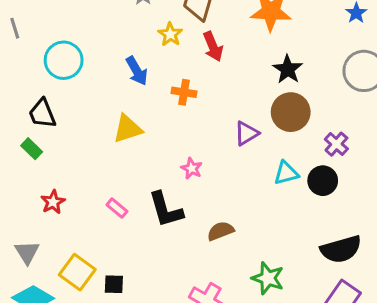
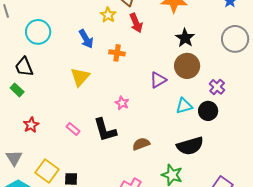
yellow triangle: (128, 129) -> (80, 77), turned -30
black semicircle: (341, 249) -> (190, 146), moved

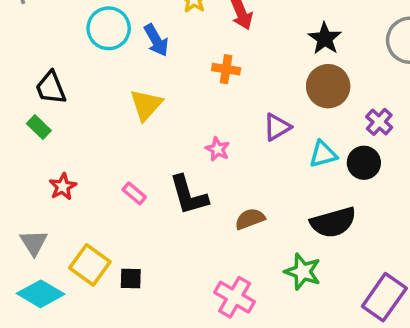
cyan circle: (38, 32) -> (109, 28), moved
orange cross: (117, 53) -> (226, 69), moved
purple triangle: (158, 80) -> (277, 127), moved

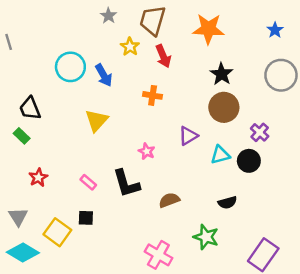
black semicircle: (333, 222) -> (227, 202), size x0.6
black square: (131, 278) -> (86, 218), moved

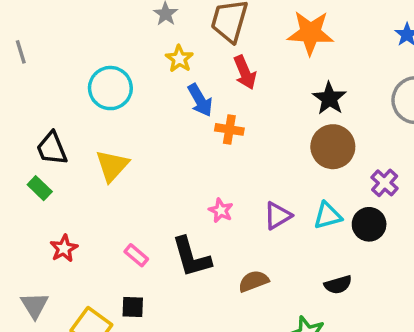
yellow star: (130, 47) -> (179, 59), moved
blue arrow: (104, 75) -> (200, 100), moved
yellow triangle: (97, 120) -> (112, 166), moved
purple triangle: (188, 136) -> (278, 216), moved

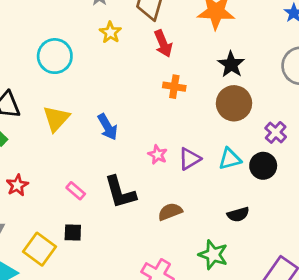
blue arrow: (200, 100) -> (108, 127), moved
orange cross: (229, 129) -> (174, 87), moved
pink star: (221, 210) -> (158, 155), moved

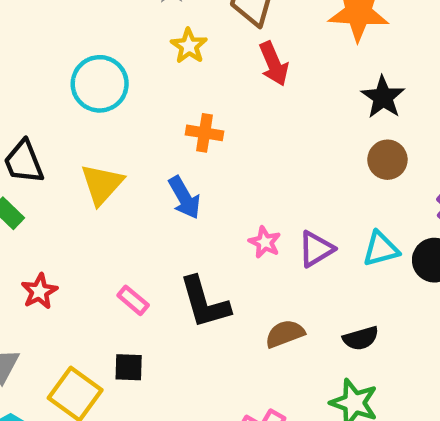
orange cross: (174, 87) -> (204, 133), moved
brown circle: (234, 103) -> (387, 160), size x0.7
black semicircle: (238, 214) -> (361, 338), moved

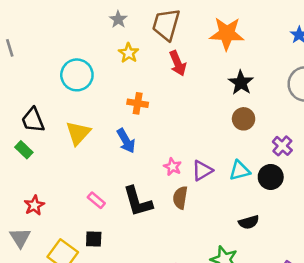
red star: (39, 291) -> (34, 205), moved
brown semicircle: (285, 334) -> (180, 198), moved, turned -60
black semicircle: (361, 338) -> (249, 222), moved

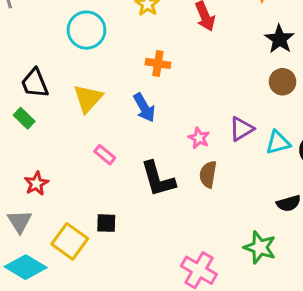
purple triangle: (202, 171) -> (242, 129), moved
pink rectangle: (96, 200) -> (105, 155), moved

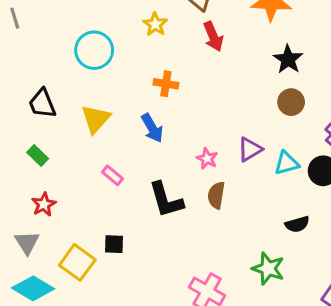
green rectangle: (24, 118) -> (38, 156), moved

